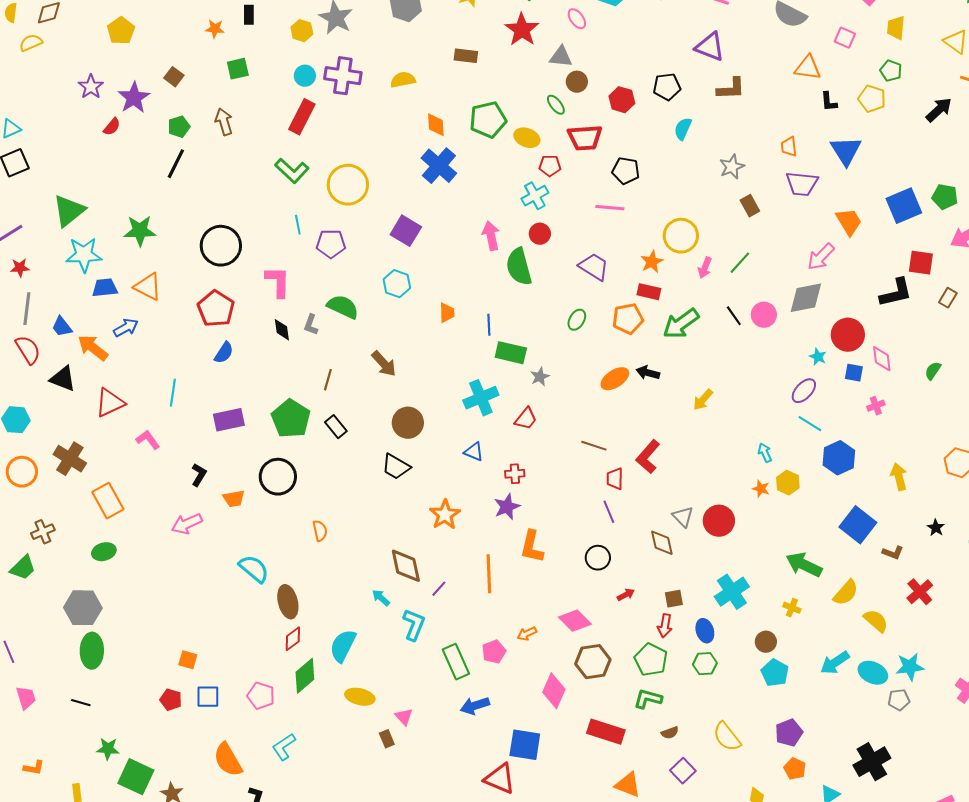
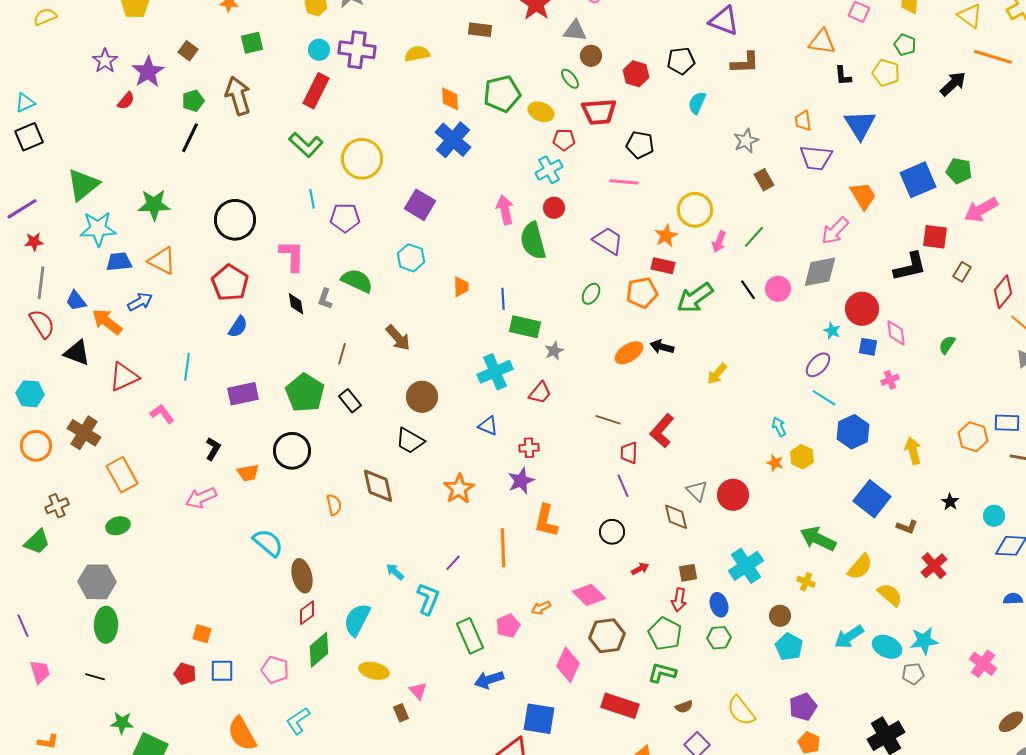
brown arrow: (224, 122) -> (238, 96), size x1.4
brown diamond: (406, 566) -> (378, 486), moved

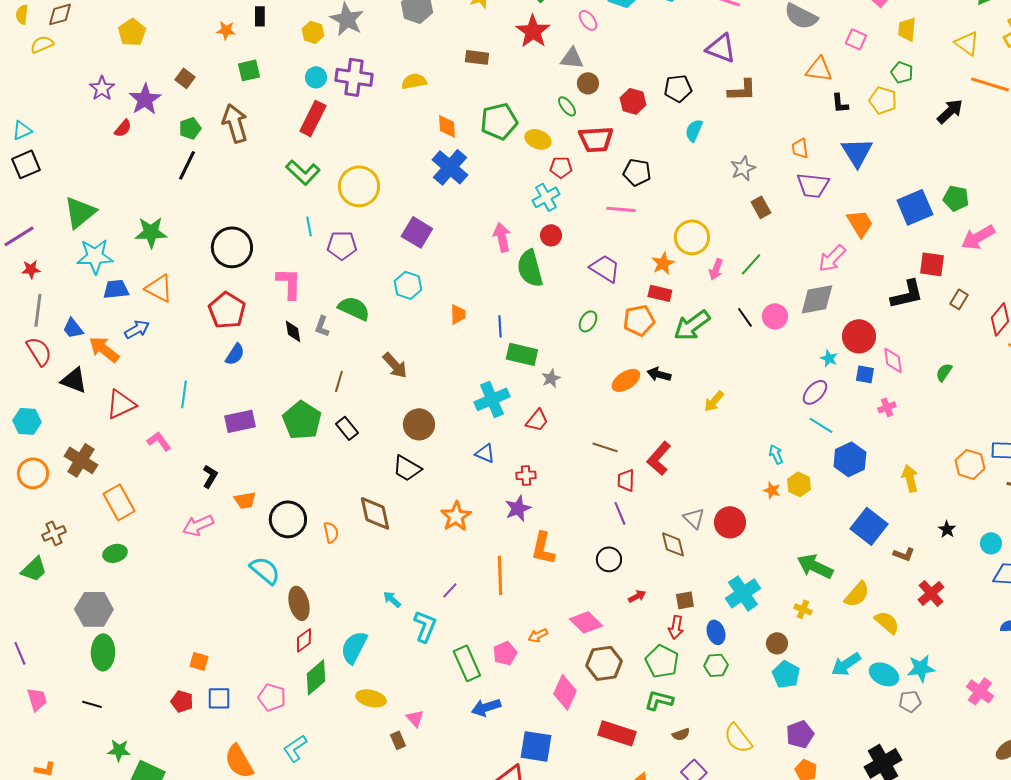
black circle: (292, 451) -> (288, 519), moved

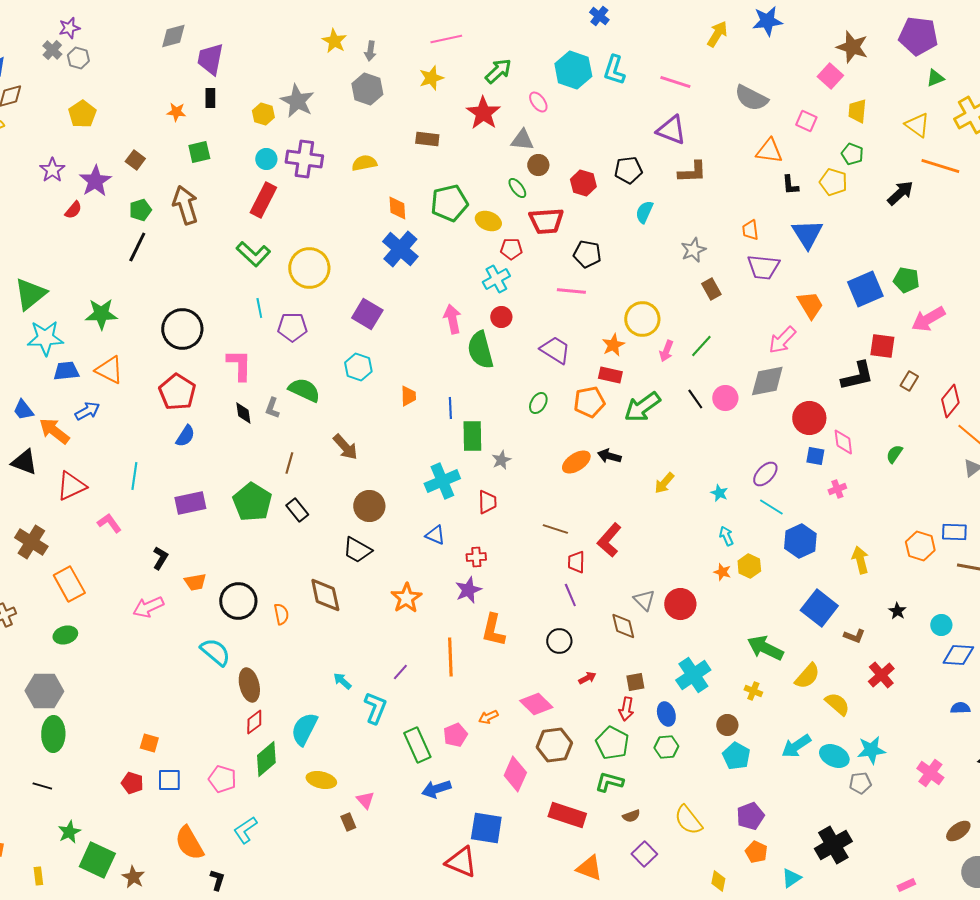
green rectangle: (522, 354) -> (472, 436), turned 76
cyan star: (829, 358) -> (719, 493), moved
red trapezoid: (537, 420) -> (487, 502), turned -40
green star: (119, 750) -> (69, 832), turned -30

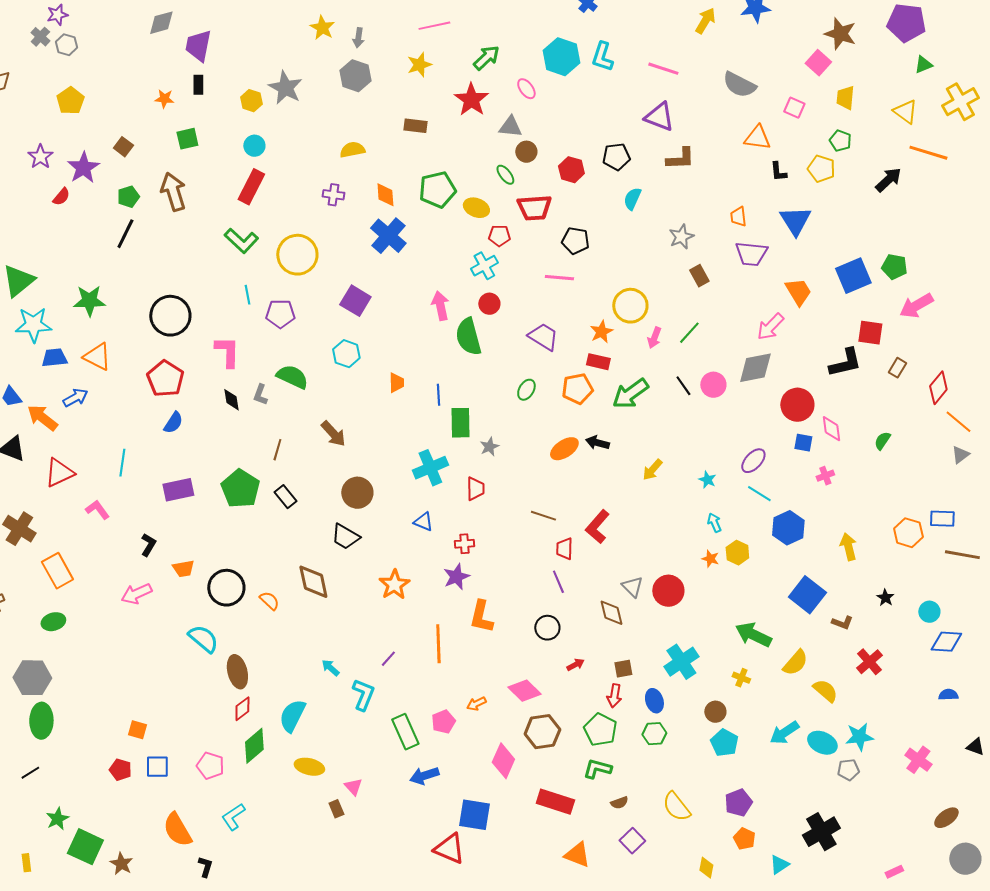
purple cross: (304, 159) -> (333, 195), moved, size x0.6
orange semicircle: (281, 614) -> (269, 601), turned -35
black line: (42, 786) -> (30, 773), turned -48

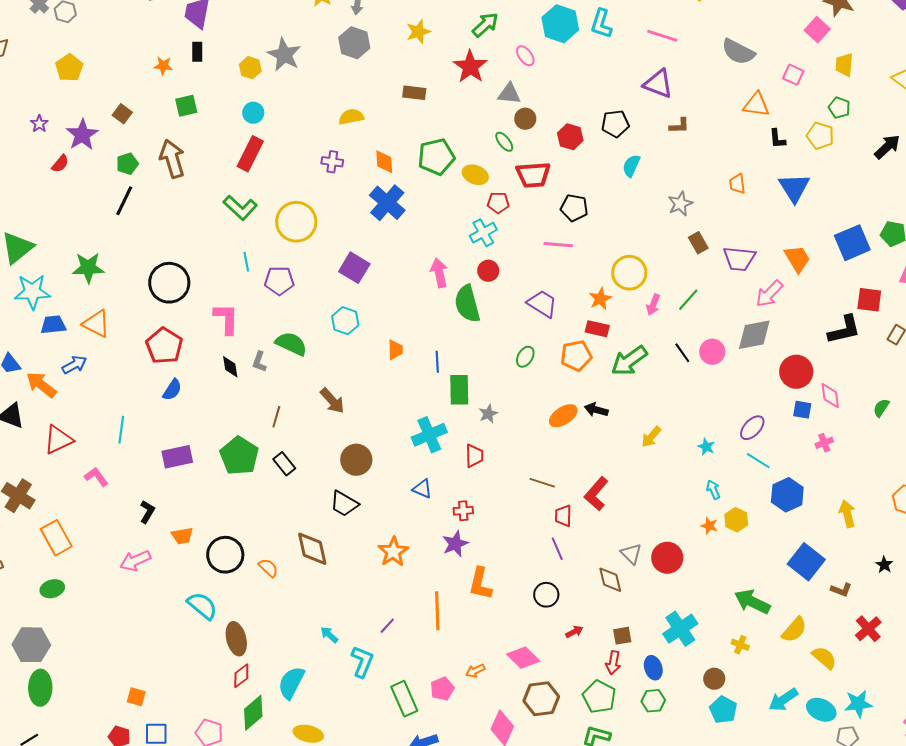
purple star: (40, 157) -> (39, 124), size x0.7
brown L-shape: (680, 159) -> (679, 126), size x0.7
purple trapezoid: (751, 254) -> (739, 259), moved

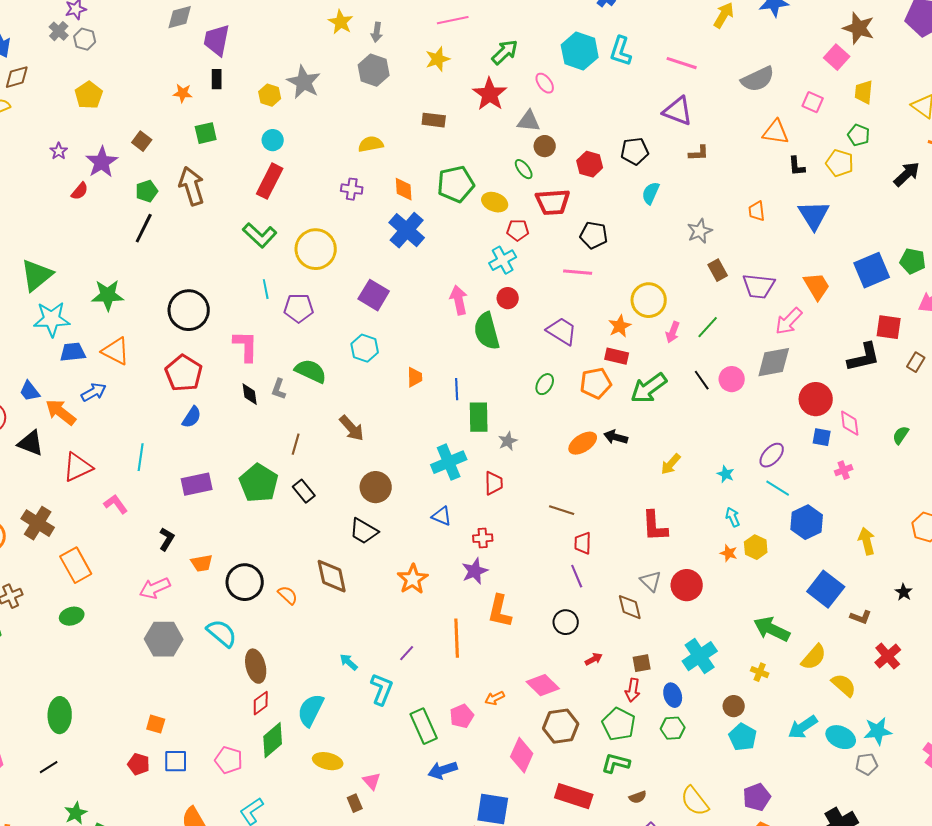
gray semicircle: (738, 52) -> (758, 79), turned -52
red L-shape: (596, 494) -> (655, 526), moved, turned -44
gray hexagon: (31, 645) -> (164, 639), moved

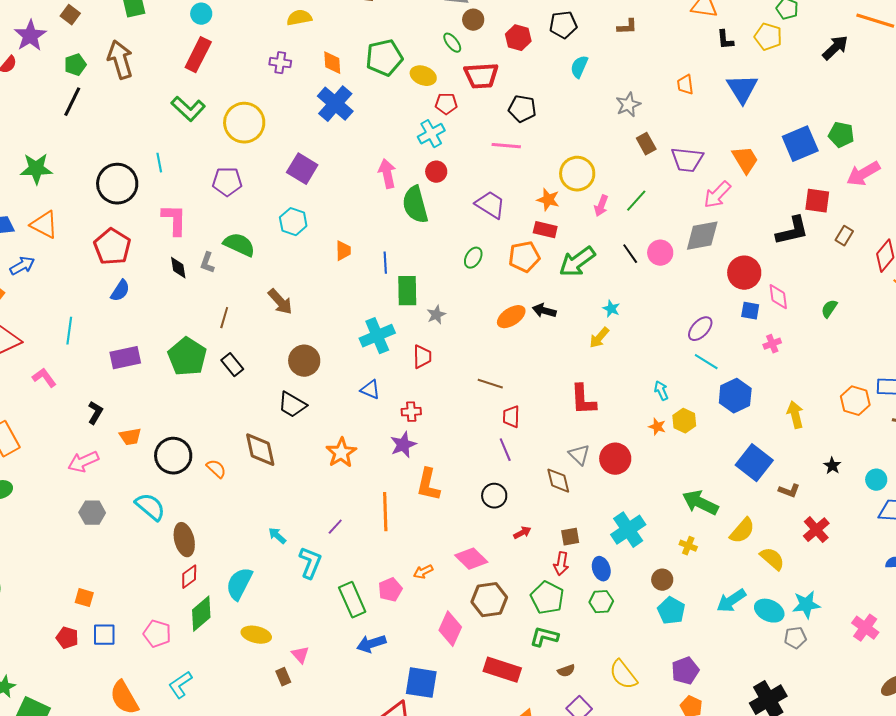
cyan line: (266, 289) -> (159, 163), moved
orange star: (620, 326) -> (548, 200), turned -30
cyan star: (726, 474) -> (611, 309), moved
gray hexagon: (164, 639) -> (92, 513), size x0.7

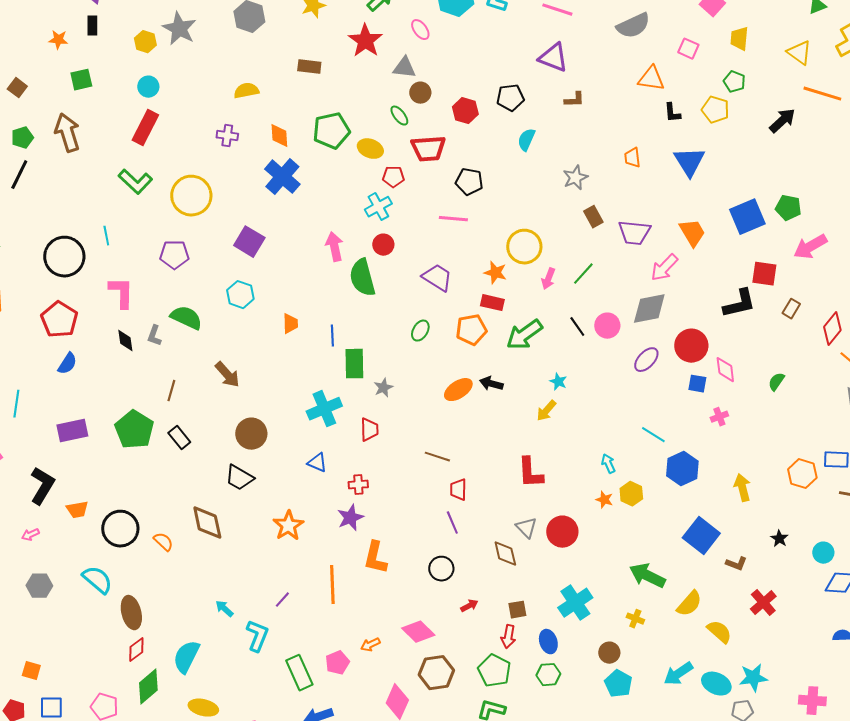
purple ellipse: (700, 329) -> (646, 360), moved
black L-shape: (95, 413) -> (42, 486), size x1.6
pink arrow: (83, 462) -> (30, 535), size x0.6
pink cross: (865, 628) -> (812, 701), turned -32

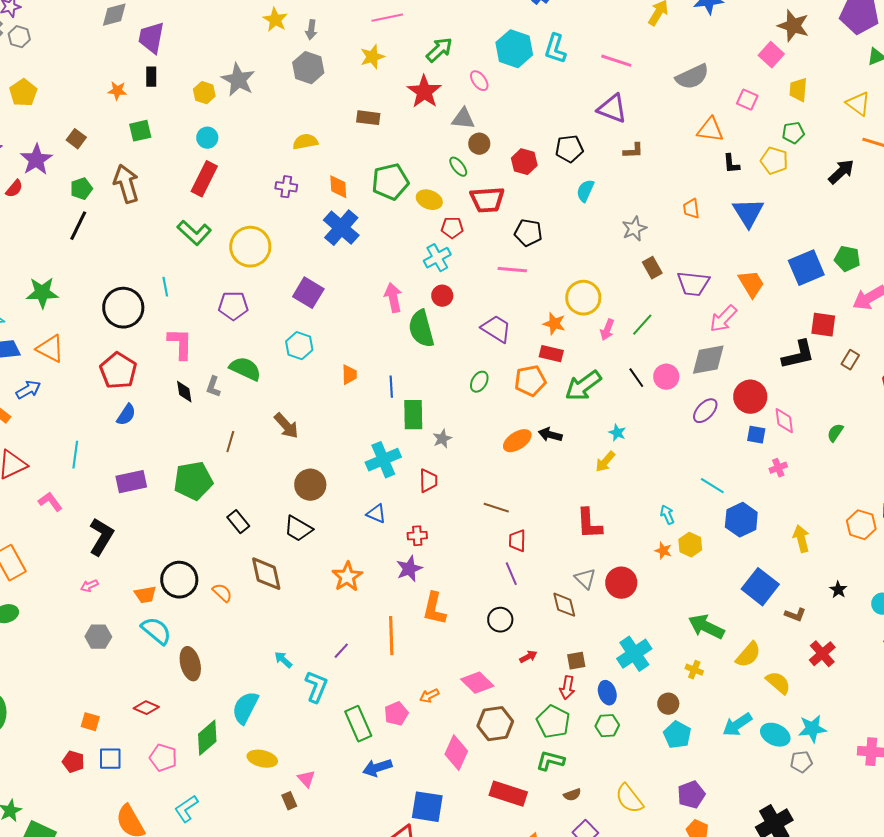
green pentagon: (734, 82) -> (793, 133), turned -30
green pentagon: (134, 430) -> (193, 481), turned 30
black rectangle: (179, 438) -> (238, 522), moved
orange trapezoid: (77, 510) -> (145, 595), moved
red diamond: (136, 650) -> (146, 708), moved, turned 60

